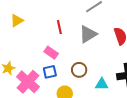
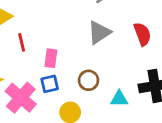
red line: (59, 27) -> (22, 42), moved
pink rectangle: (51, 53) -> (51, 58), turned 64

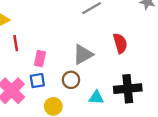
gray triangle: (99, 33) -> (83, 54), moved

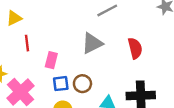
gray triangle: (83, 54) -> (92, 43), moved
blue square: (37, 81) -> (61, 84), moved

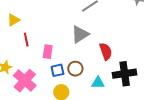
red semicircle: (135, 48) -> (106, 51), moved

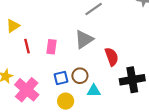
pink rectangle: (48, 52) -> (51, 47), moved
cyan triangle: (98, 83) -> (94, 91), moved

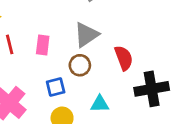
brown circle: (80, 76) -> (80, 65), moved

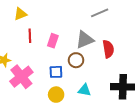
red semicircle: (124, 58) -> (108, 49), moved

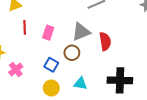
blue square: (56, 72) -> (51, 65), turned 32
pink cross: (21, 77) -> (16, 69), size x0.6

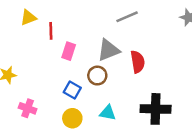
red line: (25, 27) -> (51, 31), moved
pink cross: (16, 69) -> (28, 108), moved, turned -32

